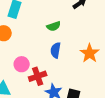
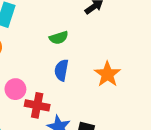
red cross: (38, 76) -> (37, 105), turned 30

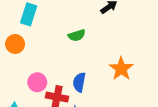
blue semicircle: (61, 70) -> (79, 82), moved

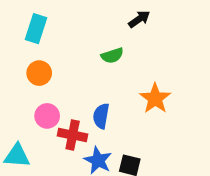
green semicircle: (77, 35) -> (112, 56), moved
orange circle: (15, 44) -> (39, 73), moved

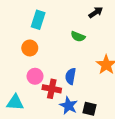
cyan rectangle: (36, 29) -> (38, 20), moved
green semicircle: (112, 56) -> (78, 36), turned 40

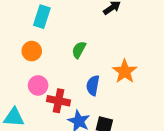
green semicircle: (78, 36) -> (79, 50), moved, turned 96
blue semicircle: (71, 76) -> (93, 85), moved

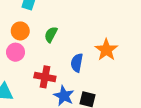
green semicircle: (79, 50) -> (51, 34), moved
pink circle: (38, 85) -> (16, 52), moved

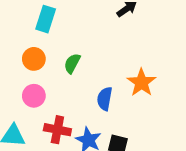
pink circle: (16, 52) -> (34, 96), moved
red cross: (45, 77) -> (57, 130), moved

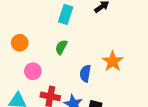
cyan rectangle: (46, 19) -> (66, 14), moved
orange circle: (34, 59) -> (20, 43), moved

